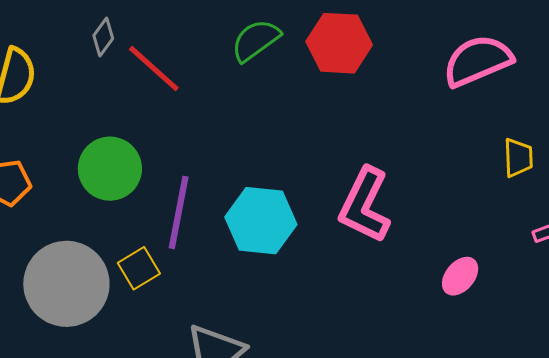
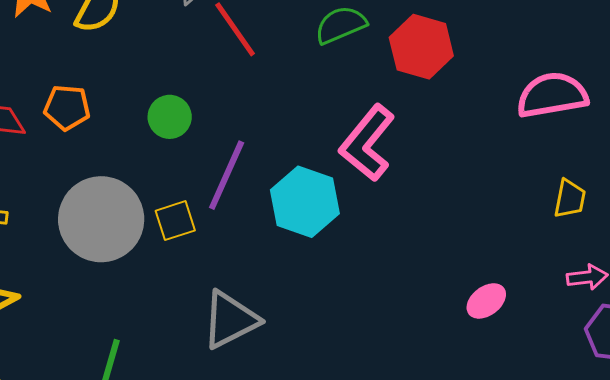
green circle: (110, 169) -> (170, 117), size x0.7
pink L-shape: (365, 205) -> (367, 143), moved

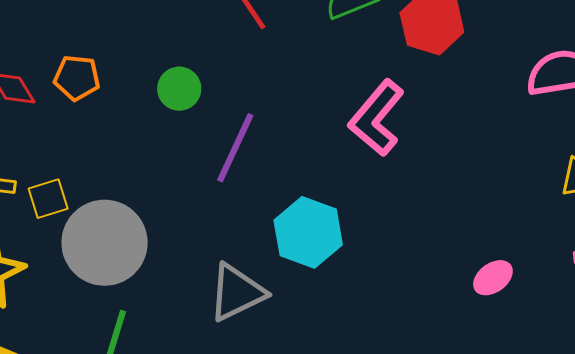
cyan hexagon: (305, 202) -> (308, 232), moved
gray circle: (101, 219) -> (105, 243), moved
yellow square: (175, 221) -> (48, 199), moved

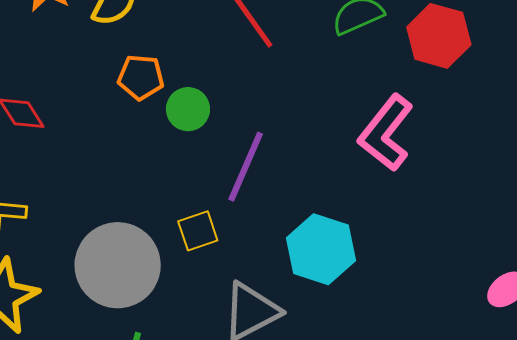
orange pentagon: (77, 78) -> (141, 77), moved
yellow square: (48, 199) -> (198, 231), moved

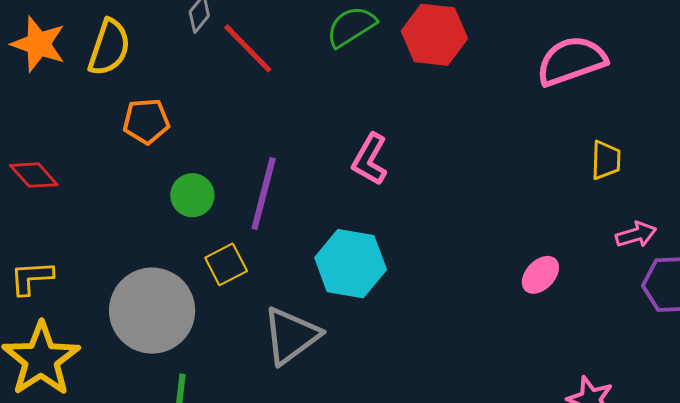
green circle: (188, 109) -> (192, 195), moved
pink L-shape: (386, 133) -> (370, 159), moved, size x0.7

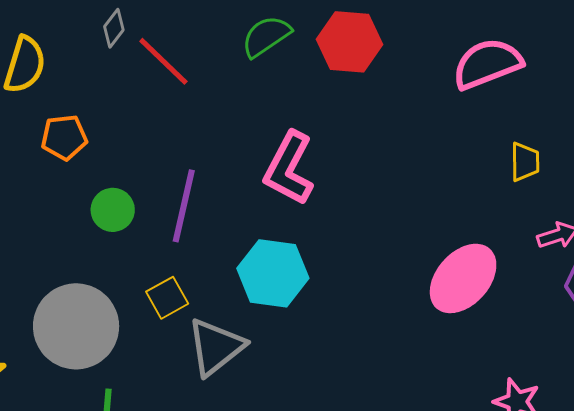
pink L-shape: (370, 159) -> (289, 168), size x1.4
yellow square: (226, 264) -> (167, 298), moved
pink ellipse: (540, 275) -> (463, 278), size x1.8

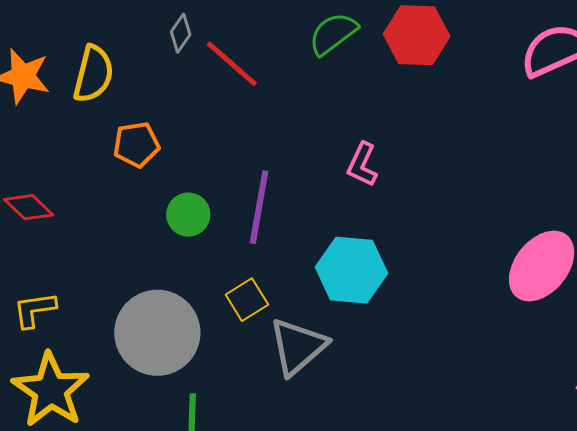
pink L-shape: (289, 168) -> (362, 165), size x0.6

